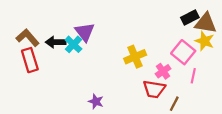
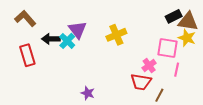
brown L-shape: (28, 38) -> (25, 18), moved
pink square: (183, 52) -> (168, 48), turned -30
yellow cross: (135, 57) -> (116, 35), moved

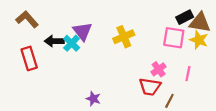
pink square: (168, 48) -> (174, 38), moved

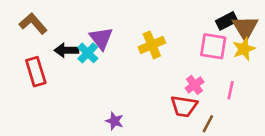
brown triangle: (200, 23) -> (245, 28), turned 50
yellow star: (199, 40) -> (244, 49), turned 30

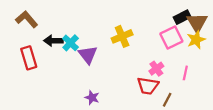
purple triangle: (101, 38) -> (88, 55), moved
pink square: (213, 46) -> (171, 38), turned -35

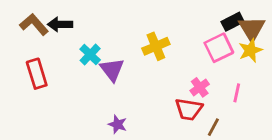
black arrow: (53, 41) -> (60, 24), moved

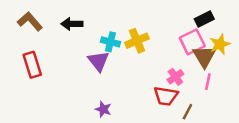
black arrow: (60, 24) -> (72, 24), moved
brown triangle: (252, 28) -> (204, 56), moved
cyan cross: (90, 55) -> (110, 42), moved, turned -30

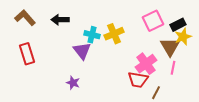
black rectangle: (204, 19) -> (178, 25), moved
pink square: (192, 42) -> (153, 21), moved
pink cross: (175, 77) -> (146, 64), size x1.5
purple star: (103, 109) -> (73, 83), moved

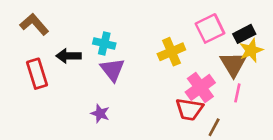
black arrow: (60, 20) -> (69, 56), moved
yellow cross: (114, 34) -> (171, 52), moved
cyan cross: (92, 35) -> (104, 44), moved

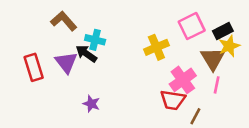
brown L-shape: (34, 24) -> (64, 21), moved
black arrow: (69, 56) -> (86, 54), moved, turned 35
purple triangle: (112, 70) -> (66, 62), moved

